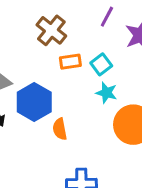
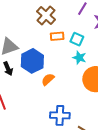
cyan square: (101, 64) -> (77, 39), turned -32
orange semicircle: (60, 129) -> (48, 79), turned 56

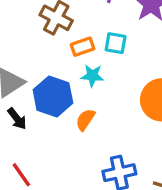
cyan star: (79, 58) -> (92, 76), moved

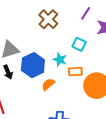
orange rectangle: (83, 47) -> (75, 72), moved

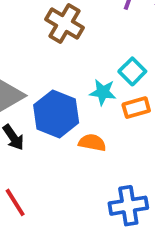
cyan square: (79, 44) -> (132, 71), moved, turned 32
orange semicircle: (48, 84) -> (92, 143), turned 64

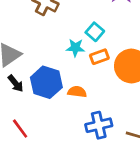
blue hexagon: (56, 114) -> (46, 82), moved
orange semicircle: (92, 143) -> (77, 92), moved

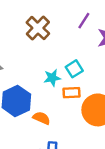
cyan star: (75, 48) -> (52, 78), turned -30

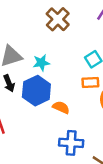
cyan star: (52, 78) -> (41, 63), moved

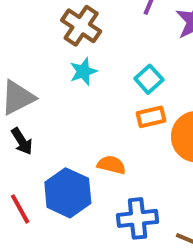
cyan star: (41, 63) -> (83, 71), moved
blue hexagon: (36, 91) -> (68, 193), moved

